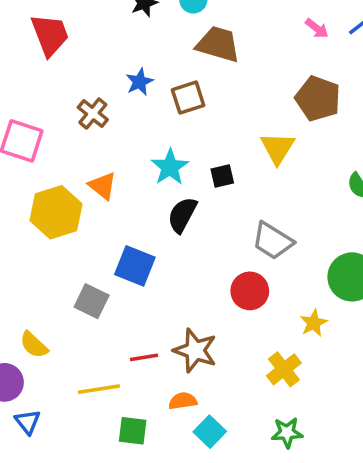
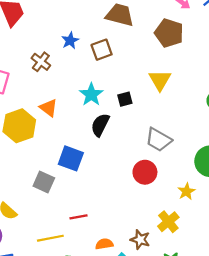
brown pentagon: (318, 99) -> (169, 33), moved
brown star: (195, 350) -> (140, 240), moved, size x0.7

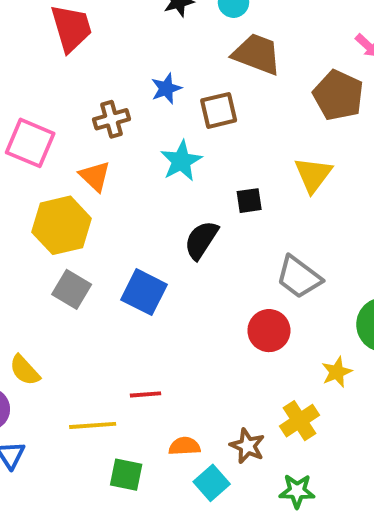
brown cross: (41, 62) -> (111, 119), turned 30
cyan star: (91, 95) -> (181, 161), moved
orange triangle: (49, 108) -> (95, 176), moved
gray square: (44, 182) -> (72, 289), moved

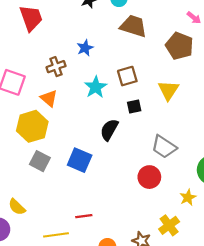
brown square: (219, 110) -> (127, 76), moved

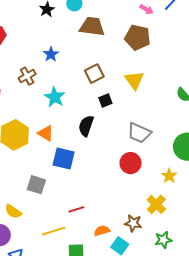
cyan star: (96, 87) -> (55, 97), moved
orange triangle: (49, 98) -> (46, 133), moved
gray square: (40, 161) -> (36, 185), moved

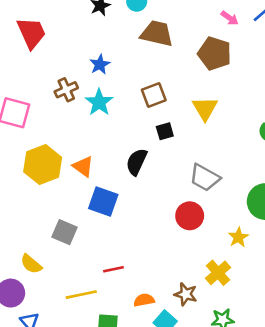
cyan star: (55, 97) -> (99, 102), moved

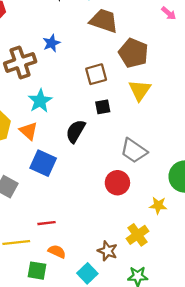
brown pentagon: (215, 53) -> (133, 53), moved
brown cross: (66, 90) -> (20, 62), size x1.5
cyan star: (99, 102) -> (40, 101), moved
yellow star: (238, 237) -> (158, 205), turned 30
orange semicircle: (144, 300) -> (57, 251), moved, turned 30

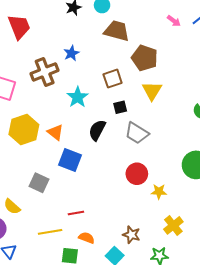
cyan star: (40, 101) -> (78, 97), moved
gray trapezoid: (134, 151) -> (137, 133), moved
yellow star: (158, 205) -> (159, 192), moved
yellow cross: (137, 235) -> (173, 225), moved

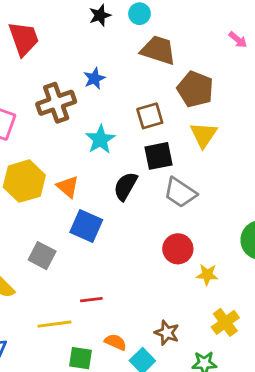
black square: (120, 107) -> (158, 156), size x1.5
orange semicircle: (87, 238) -> (115, 342), moved

